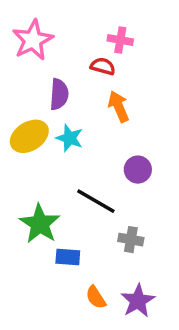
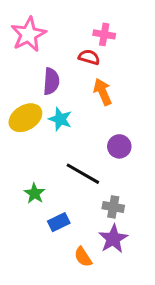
green star: (40, 224) -> (35, 193), size x0.6
blue rectangle: (68, 257) -> (59, 222), turned -30
purple star: (138, 301) -> (113, 239), moved

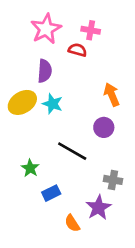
pink star: (28, 34) -> (46, 29), moved
orange arrow: (103, 92) -> (112, 95), moved
gray cross: (113, 207) -> (113, 180), moved

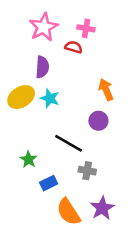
gray cross: (113, 180) -> (87, 171), moved
purple star: (99, 208) -> (102, 208), moved
orange semicircle: (72, 223) -> (69, 212), size x1.6

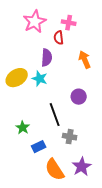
red semicircle: (73, 47) -> (59, 38), turned -112
purple semicircle: (42, 67) -> (47, 58), moved
orange arrow: (106, 90) -> (85, 60), moved
black line: (69, 143) -> (55, 115), turned 40

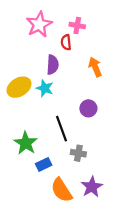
green star: (23, 128) -> (26, 143), size x1.5

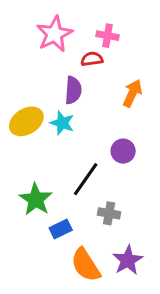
red semicircle: (66, 42) -> (92, 59), turned 88
orange arrow: (95, 67) -> (132, 93), turned 48
black line: (62, 129) -> (86, 179), turned 55

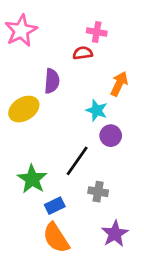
pink star: (54, 34) -> (21, 31), moved
purple semicircle: (73, 90) -> (52, 81), moved
cyan star: (62, 123) -> (97, 110), moved
orange semicircle: (86, 265) -> (56, 238), moved

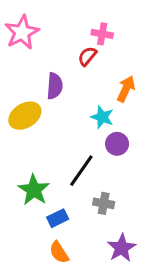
red semicircle: (83, 53) -> (87, 56), turned -42
orange semicircle: (56, 238) -> (59, 252), size x0.7

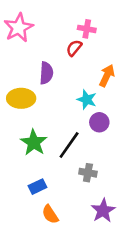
yellow ellipse: (25, 116) -> (21, 98), turned 32
green star: (34, 190) -> (34, 142), moved
blue rectangle: (58, 218) -> (38, 187), moved

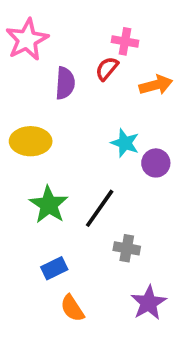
purple semicircle: (46, 73) -> (65, 83), moved
orange arrow: (107, 76) -> (156, 85), moved, turned 50
purple circle: (99, 122) -> (156, 163), moved

